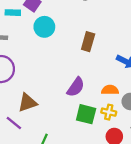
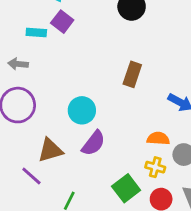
cyan circle: (44, 27) -> (82, 110), moved
purple semicircle: (76, 87) -> (93, 143), moved
green square: (86, 114) -> (126, 188), moved, turned 36

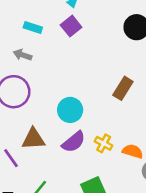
cyan rectangle: (36, 33) -> (33, 27), moved
yellow cross: (155, 167) -> (104, 143), moved

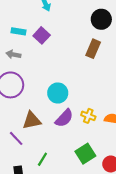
purple square: (71, 26) -> (42, 35), moved
brown rectangle: (123, 88) -> (93, 49), moved

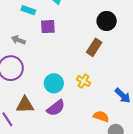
cyan rectangle: (18, 31) -> (28, 10), moved
purple square: (42, 35) -> (48, 27), turned 35
yellow cross: (88, 116) -> (84, 81), moved

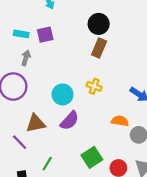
cyan rectangle: (28, 10) -> (21, 34), moved
black circle: (107, 21) -> (99, 24), moved
gray arrow: (18, 40) -> (26, 58), moved, turned 96

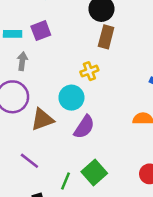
yellow cross: (94, 86) -> (89, 71), moved, turned -32
brown triangle: (36, 123) -> (42, 119), moved
green square: (92, 157) -> (94, 172), moved

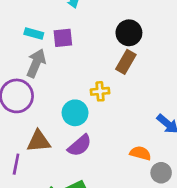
gray arrow: (22, 61) -> (36, 63), size x1.5
brown triangle: (42, 119) -> (39, 141), moved
purple line: (29, 161) -> (16, 164), turned 48

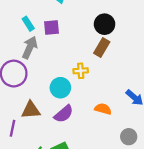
cyan rectangle: (34, 34) -> (28, 24), turned 40
orange semicircle: (140, 153) -> (103, 109), moved

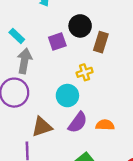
black circle: (105, 24) -> (80, 26), moved
purple square: (51, 27) -> (57, 42), moved
orange semicircle: (103, 109) -> (105, 125), moved

